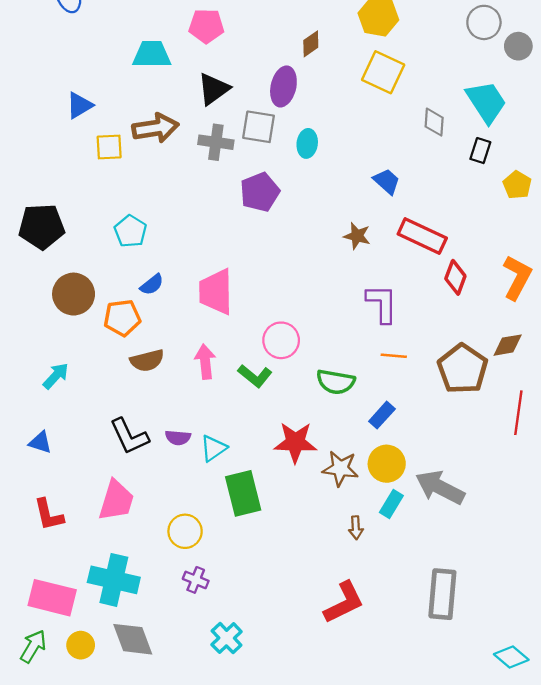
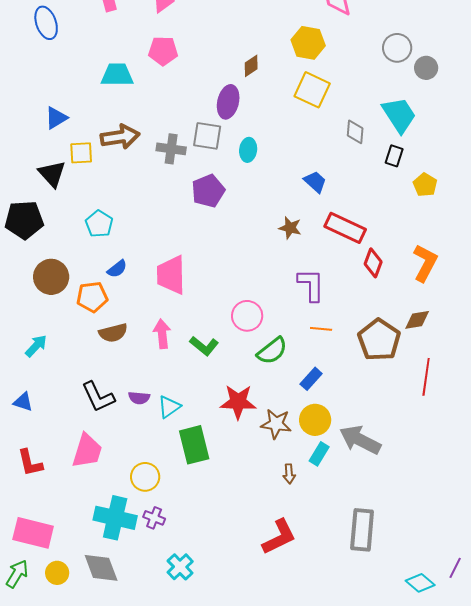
black triangle: (213, 89) -> (52, 174), moved, turned -36
pink circle: (281, 340) -> (247, 316), moved
green semicircle: (336, 382) -> (272, 351), turned -48
cyan cross: (114, 580) -> (115, 518), moved

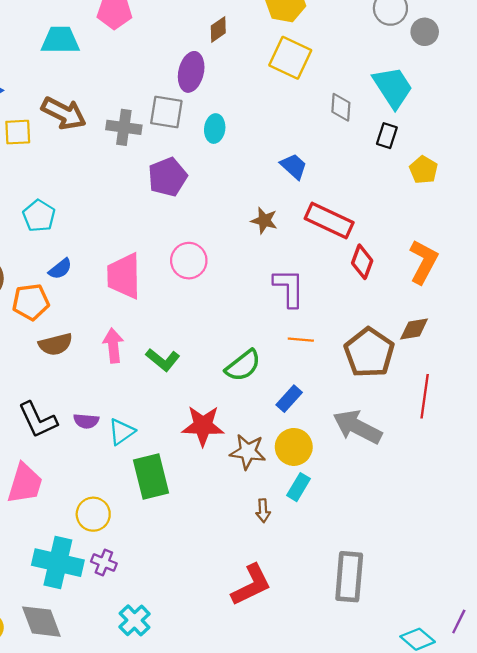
brown arrow: (120, 137) -> (64, 113), turned 36
pink circle: (247, 316) -> (189, 261), moved
gray arrow: (360, 440) -> (357, 427), moved

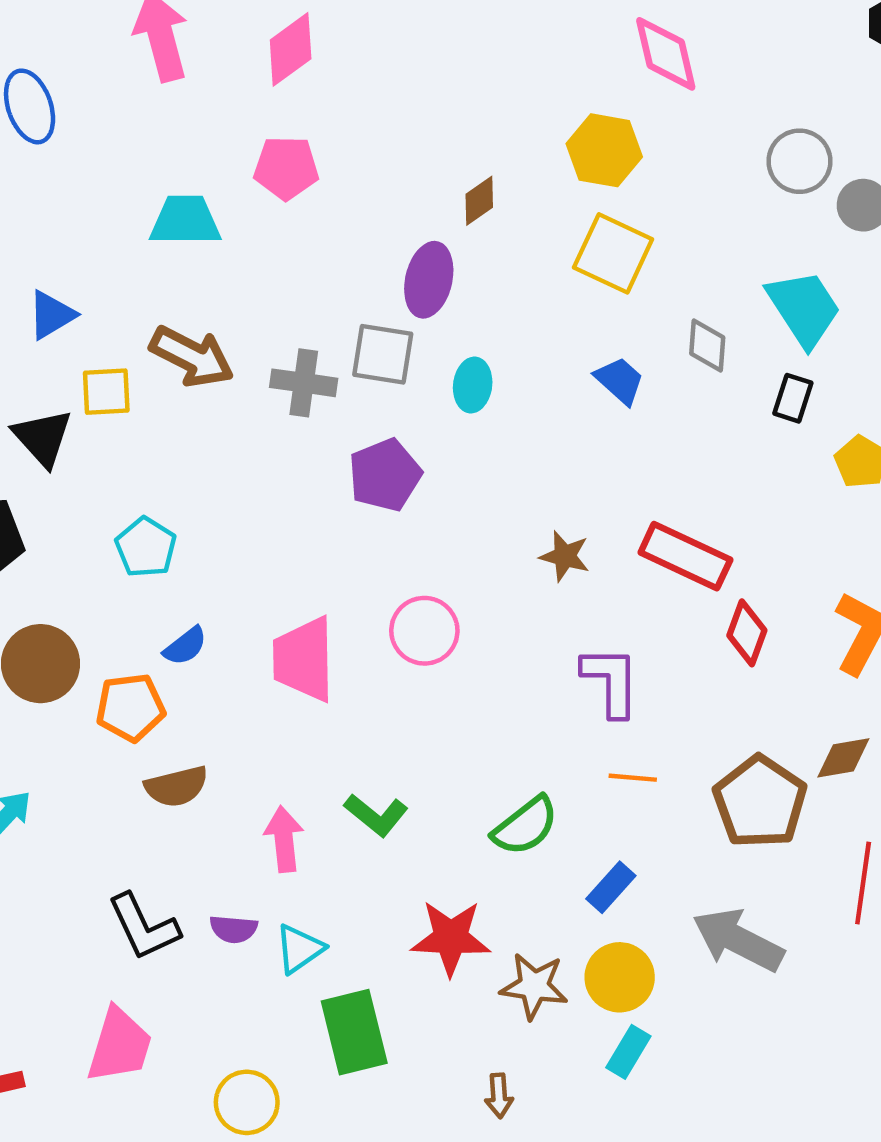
blue trapezoid: (294, 166) -> (620, 381), moved
pink arrow: (113, 346) -> (284, 839), moved
brown arrow: (263, 511) -> (499, 1096), moved

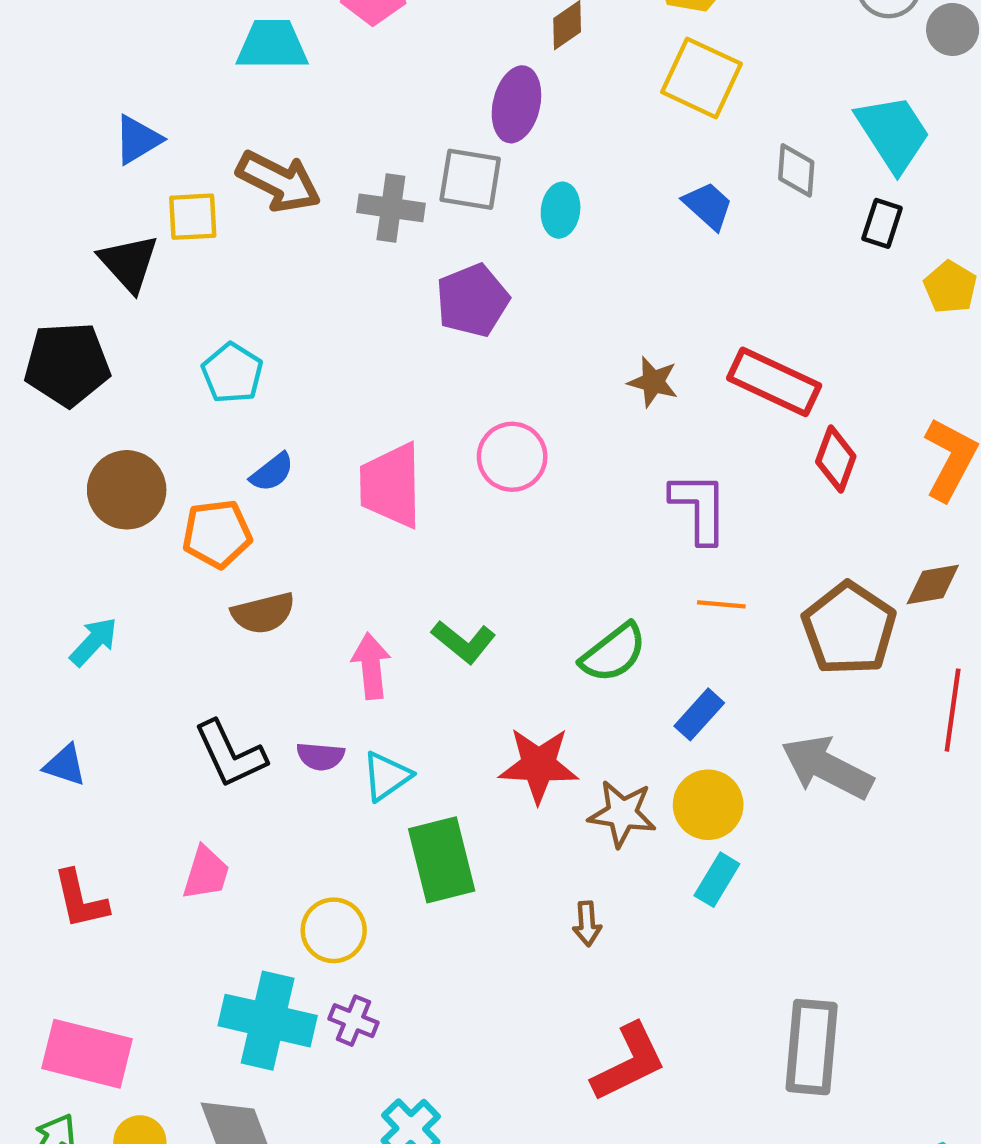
pink trapezoid: (119, 1045) -> (206, 873), size x0.7

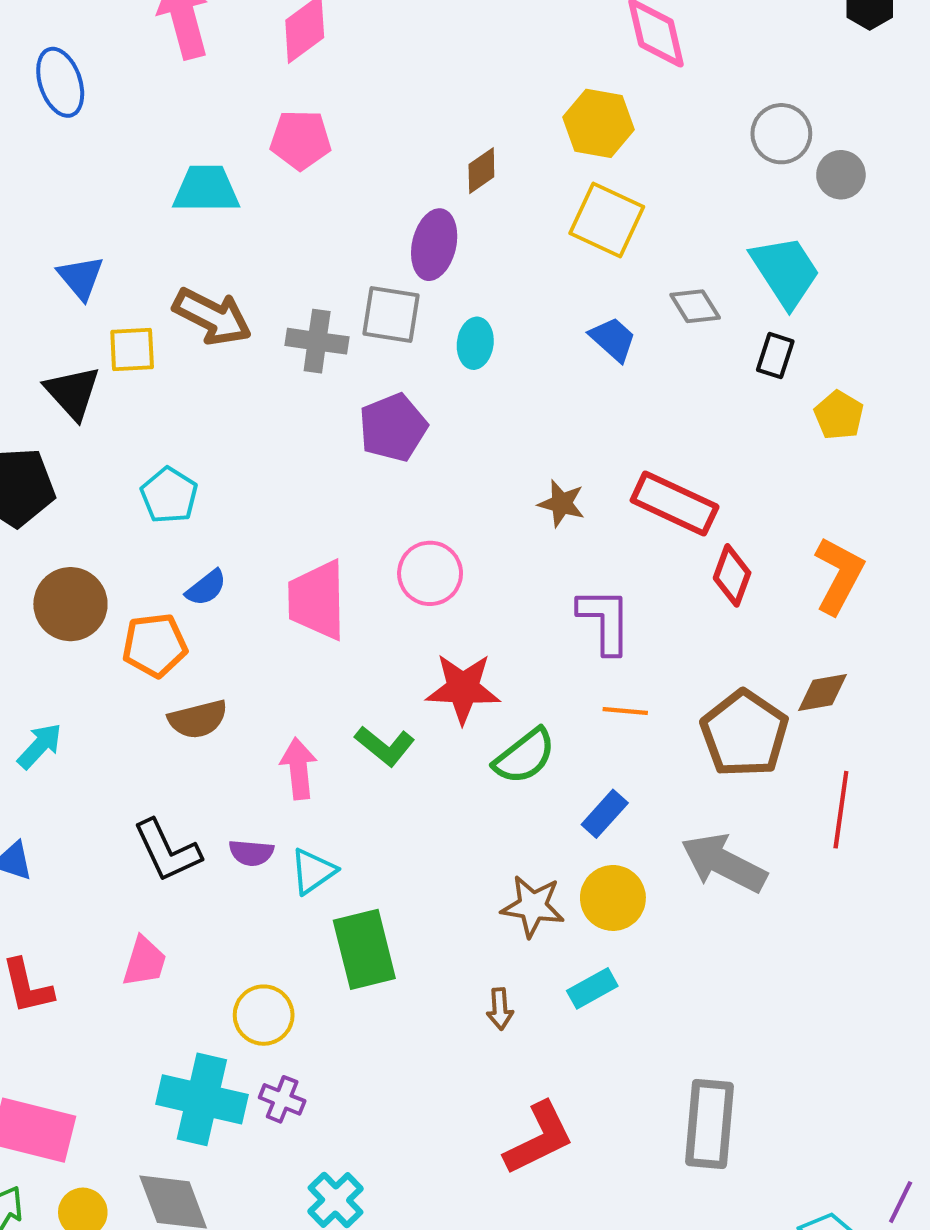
blue triangle: (138, 140) -> (81, 277), turned -39
gray diamond: (796, 170) -> (695, 306), turned -36
red star: (539, 765) -> (463, 688), moved
cyan rectangle: (717, 880) -> (592, 988), moved, turned 30

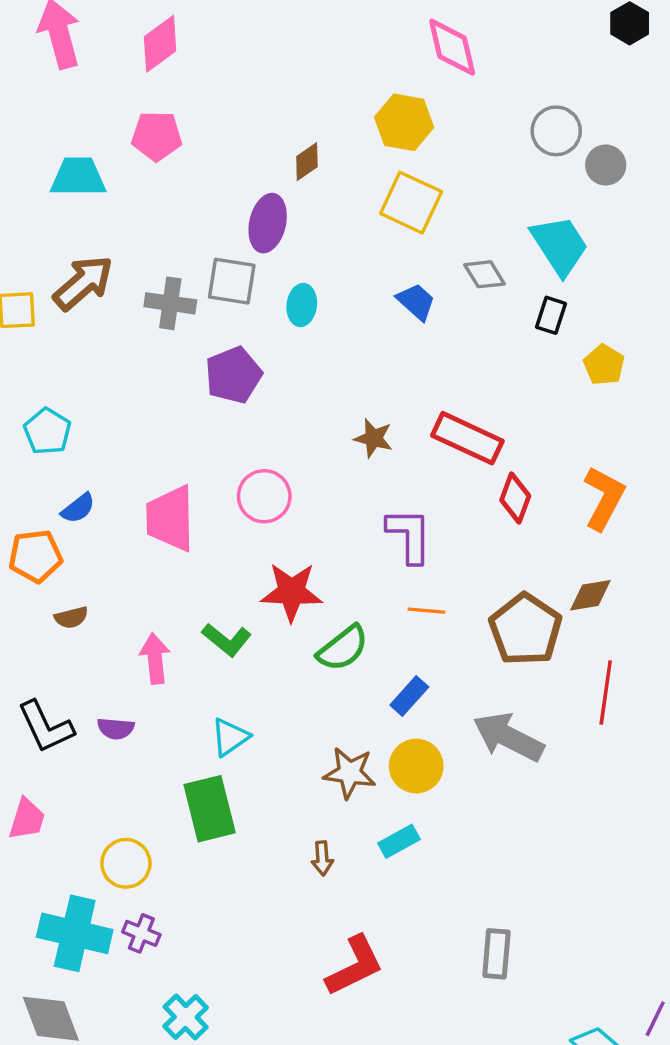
brown arrow: (212, 317) -> (83, 283), turned -68
brown semicircle: (198, 719) -> (71, 617), size x0.7
cyan triangle: (313, 871) -> (230, 737), moved
gray rectangle: (709, 1124) -> (496, 954), size x0.7

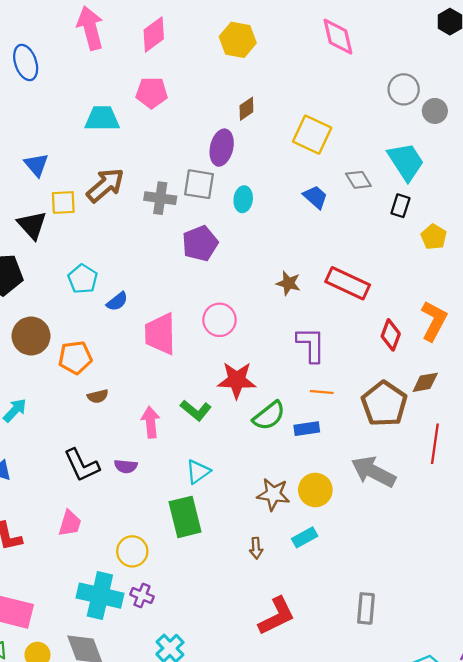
yellow hexagon: (404, 122) -> (238, 40), moved
red diamond: (515, 498) -> (391, 335), moved
blue semicircle: (78, 508) -> (117, 302), moved
blue rectangle: (409, 696) -> (307, 429), moved, turned 40

